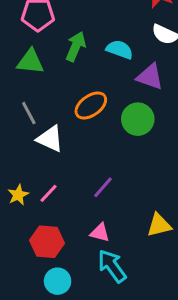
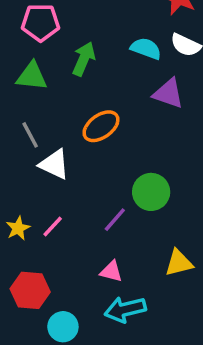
cyan semicircle: (120, 49) -> (146, 49), moved
green circle: (138, 119) -> (151, 192), moved
red hexagon: (47, 242) -> (30, 290), moved
cyan arrow: (112, 266) -> (125, 309), turned -68

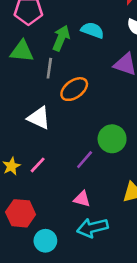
cyan semicircle: (146, 49) -> (92, 30), moved
gray line: (30, 135) -> (49, 68), moved, turned 36

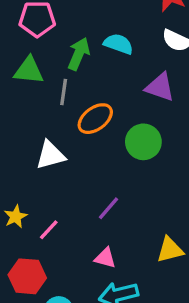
white triangle: (39, 118) -> (50, 155), turned -40
green circle: (112, 139) -> (143, 142), moved
pink line: (38, 165) -> (49, 230), moved

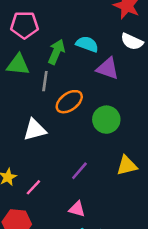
purple triangle: (160, 87) -> (108, 68), moved
yellow triangle: (170, 250) -> (127, 166), moved

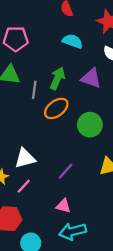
cyan semicircle: (87, 44) -> (73, 41), moved
green arrow: (56, 52) -> (57, 78), moved
white triangle: (35, 130) -> (25, 158), moved

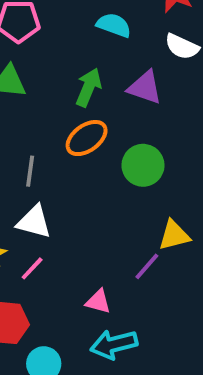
gray line: (34, 90) -> (30, 171), moved
white triangle: (25, 158) -> (34, 222), turned 30
purple line: (66, 171) -> (147, 266), moved

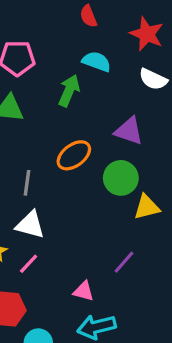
green arrow: (89, 87) -> (69, 91), moved
purple triangle: (145, 87) -> (129, 131), moved
yellow triangle: (174, 235) -> (147, 207), moved

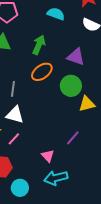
green arrow: (69, 91) -> (39, 45), moved
pink triangle: (84, 291) -> (48, 156), turned 32

